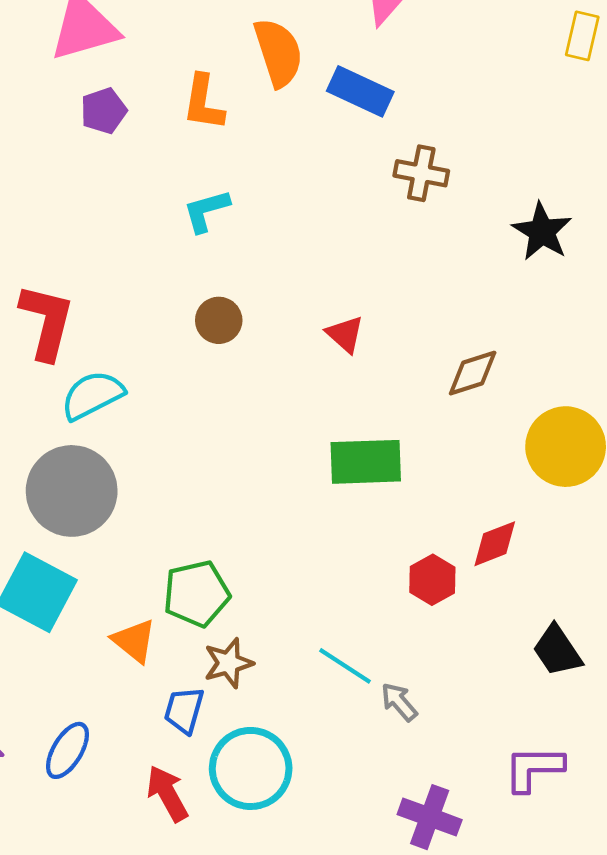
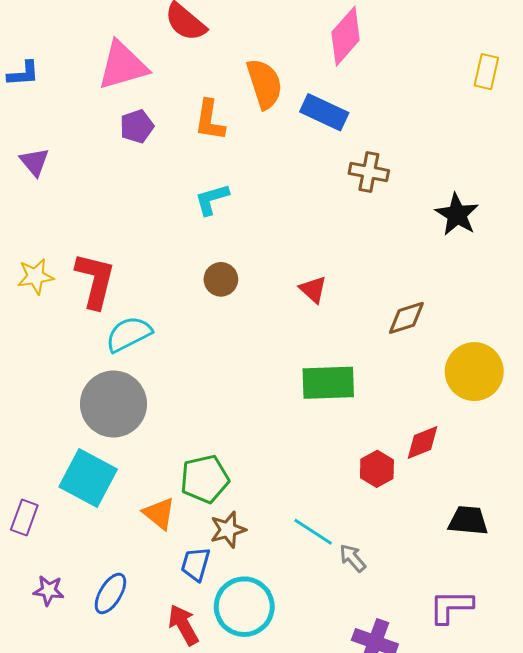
black trapezoid: (557, 651) -> (468, 521), turned 129

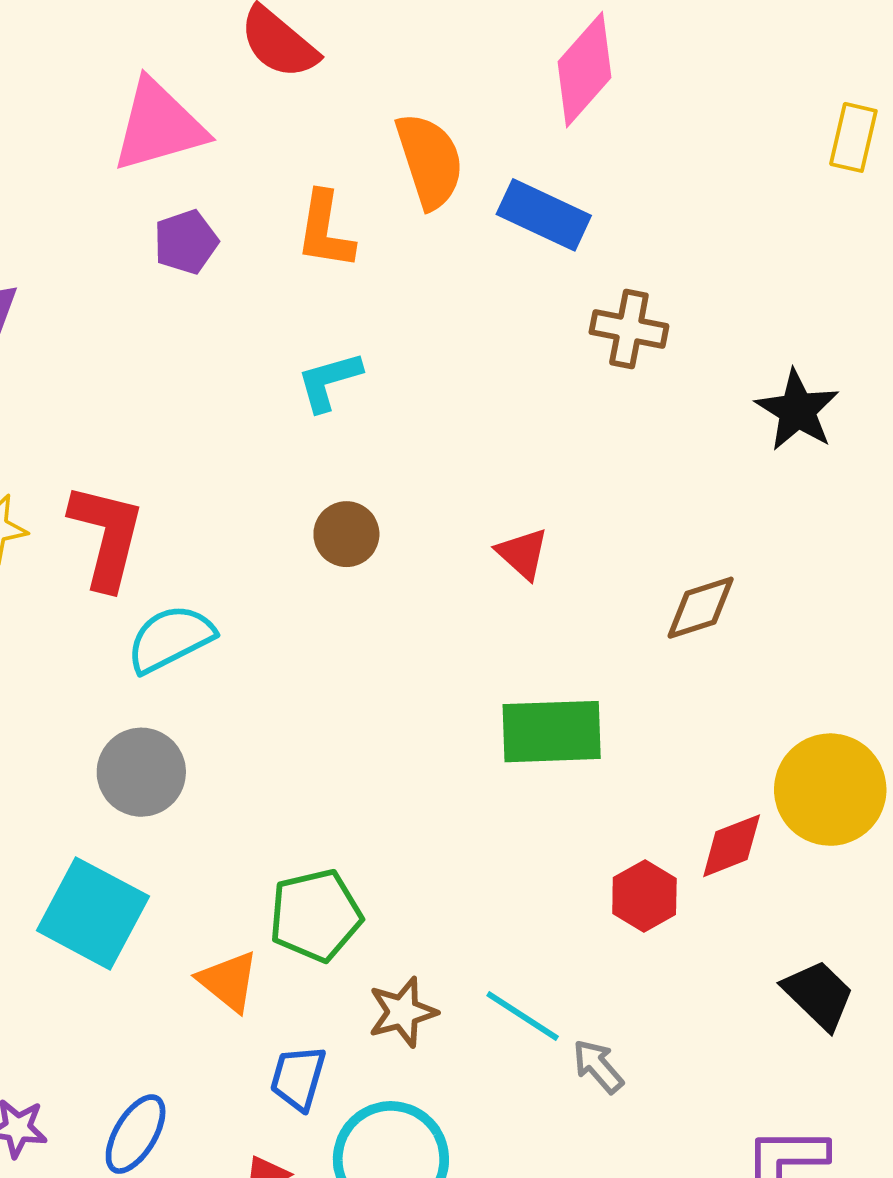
yellow circle: (474, 372) -> (830, 790), moved
gray circle: (113, 404) -> (141, 772), size x0.7
black trapezoid: (468, 521) -> (819, 995), turned 39
brown star: (228, 530) -> (403, 1012), moved

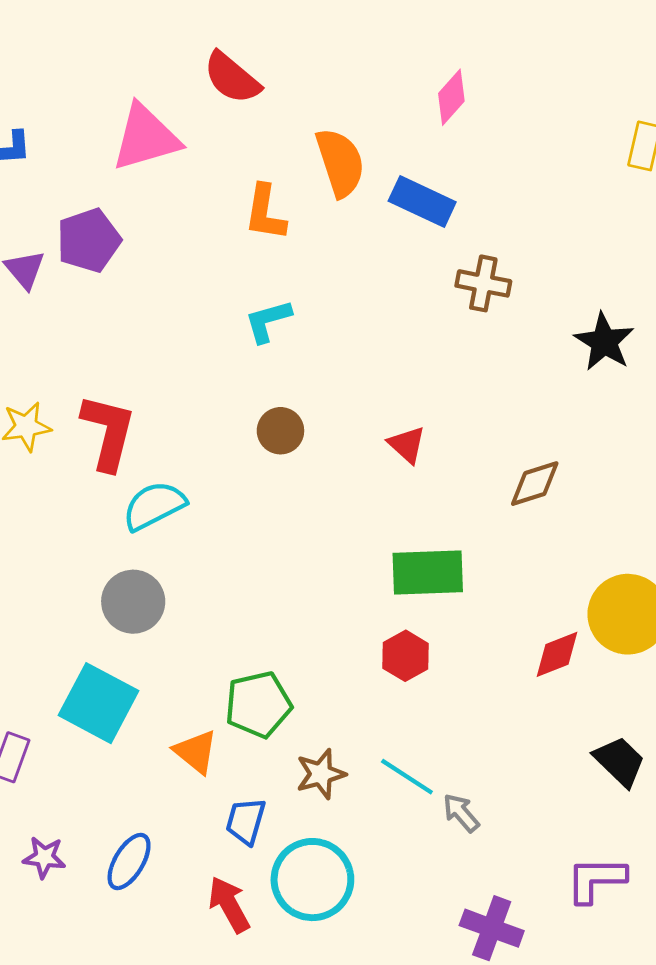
pink diamond: (584, 70) -> (451, 97), size x0.7
purple pentagon: (186, 242) -> (89, 240), moved, size x1.4
red hexagon: (644, 896) -> (406, 656), moved

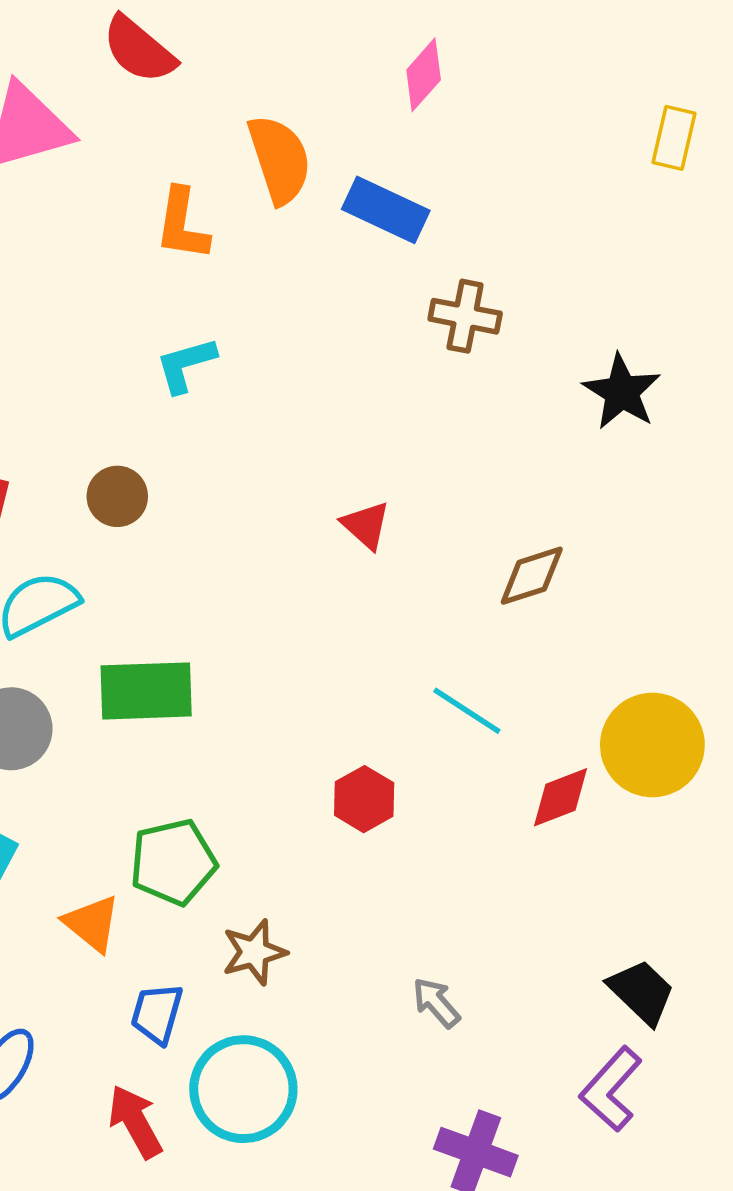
brown circle: (280, 431) -> (117, 496), moved
green rectangle: (428, 572) -> (146, 691), moved
black trapezoid: (620, 761) -> (642, 992), moved
cyan line: (407, 777) -> (467, 711), moved
purple L-shape: (596, 880) -> (611, 1089), turned -48

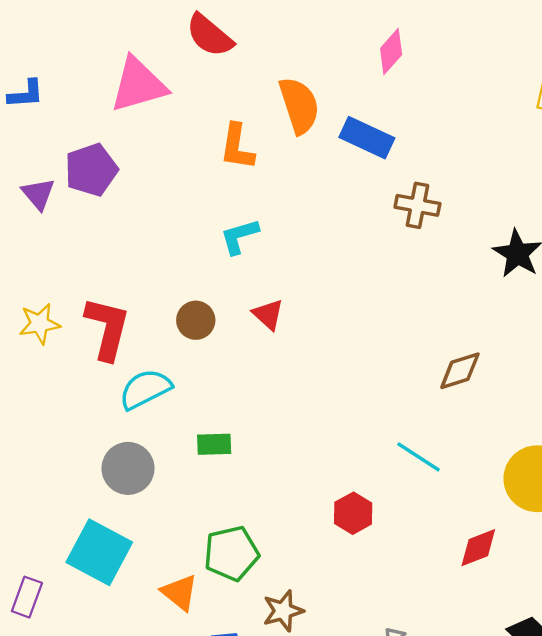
red triangle: (366, 525) -> (268, 314), moved
green rectangle: (146, 691) -> (214, 444), size x0.6
red diamond: (561, 797) -> (478, 548), moved

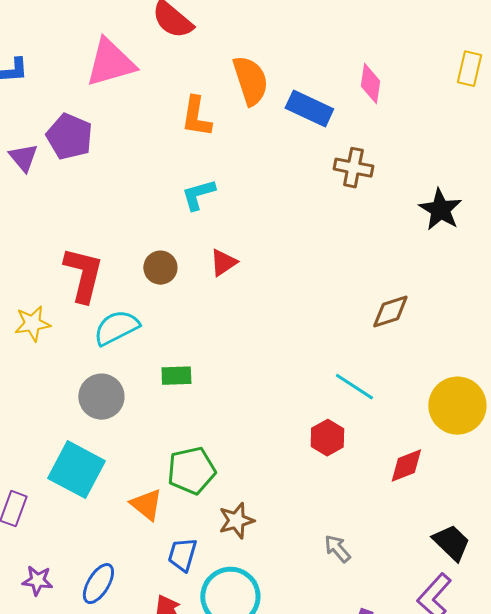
pink diamond: (391, 51) -> (370, 84), moved, turned -33
purple pentagon: (91, 170) -> (69, 137), turned -30
red triangle: (268, 314) -> (223, 263), turned 44
yellow star: (40, 324) -> (32, 324), moved
red hexagon: (353, 513) -> (327, 438), moved

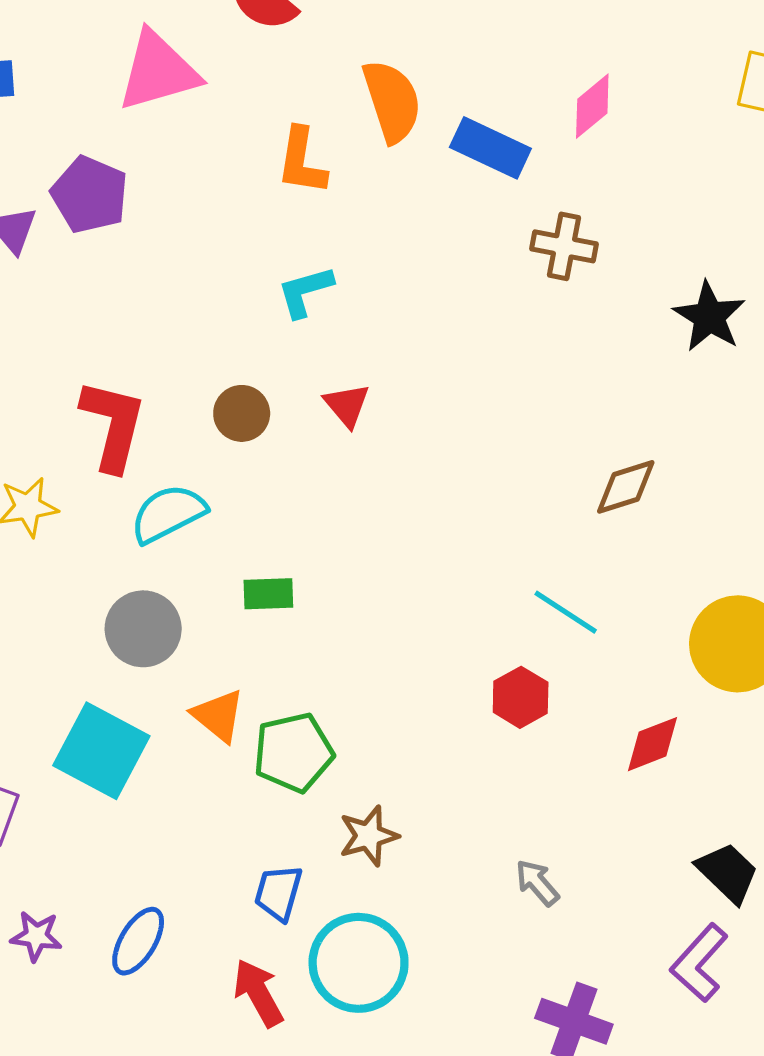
pink diamond: (370, 84) -> (592, 106), turned 42
red triangle: (223, 263) -> (347, 405), turned -36
orange triangle: (146, 505) -> (218, 716), moved

